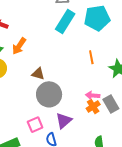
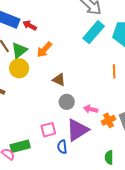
gray circle: (49, 94) -> (67, 102), size x0.6
pink arrow: (93, 95) -> (91, 109), moved
purple triangle: (64, 121) -> (77, 130), size x1.4

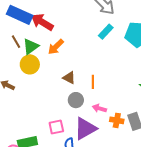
red arrow: (30, 25) -> (42, 22), size x1.6
cyan rectangle: (94, 32) -> (106, 32), size x0.7
orange line: (114, 71) -> (93, 82), moved
orange cross: (108, 120) -> (117, 120), turned 32

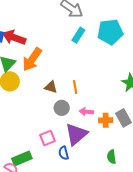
orange arrow: (56, 47) -> (32, 59), size x1.4

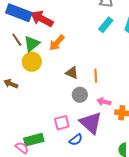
orange arrow: (32, 59) -> (57, 43), size x0.7
purple triangle: (76, 134) -> (91, 123), turned -45
blue semicircle: (64, 153) -> (76, 140), turned -120

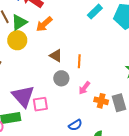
pink arrow: (104, 102) -> (84, 88), turned -72
purple triangle: (91, 123) -> (23, 96), moved
blue semicircle: (76, 140) -> (75, 125), moved

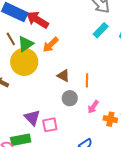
yellow circle: (17, 40) -> (24, 62), size x1.4
purple triangle: (23, 96) -> (32, 118), size x0.7

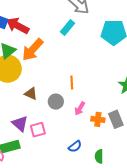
cyan rectangle: (101, 30) -> (68, 27), moved
orange arrow: (51, 45) -> (33, 50), size x1.4
brown triangle: (63, 76) -> (31, 94), moved

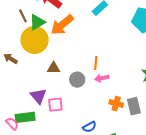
brown triangle: (31, 94) -> (54, 68), turned -32
pink arrow: (80, 108) -> (102, 78), moved, turned 40

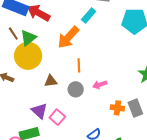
orange arrow: (62, 25) -> (68, 37), moved
orange line: (96, 63) -> (79, 65), moved
pink square: (55, 105) -> (57, 117), turned -35

